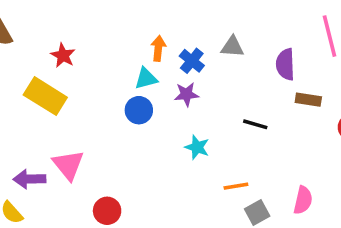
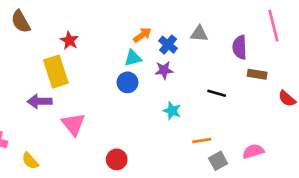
orange arrow: (158, 48) -> (142, 35), turned 48
yellow rectangle: (45, 96) -> (56, 72), turned 40
purple arrow: (29, 179) -> (40, 101), moved
pink semicircle: (303, 200) -> (253, 151), turned -120
red circle: (107, 211) -> (117, 159), moved

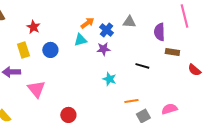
yellow rectangle: (56, 72) -> (23, 50), size x0.7
blue circle: (127, 82) -> (50, 50), moved

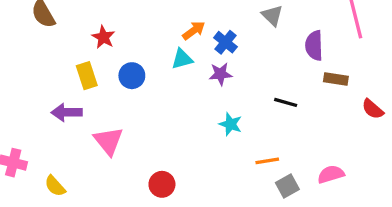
gray triangle: (129, 22) -> (272, 15), moved, turned 40

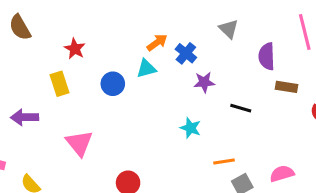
purple star: (220, 74) -> (204, 82), moved
blue circle: (132, 76) -> (113, 84), moved
purple arrow: (67, 112) -> (24, 117), moved

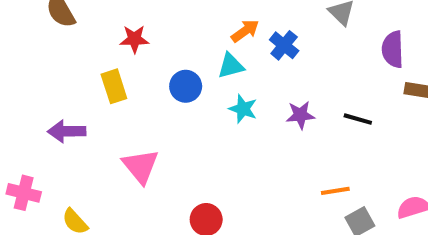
red star: (75, 49) -> (134, 39), turned -30
purple star: (204, 82) -> (300, 115), moved
cyan star: (191, 128) -> (243, 109), moved

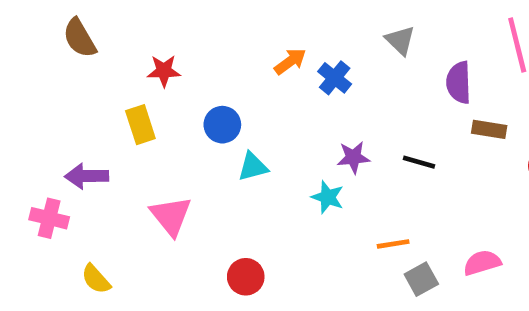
cyan triangle: (231, 66) -> (253, 167), moved
cyan star: (243, 109) -> (328, 197), moved
pink cross: (24, 193) -> (49, 218), moved

